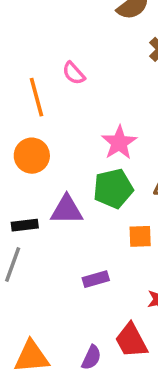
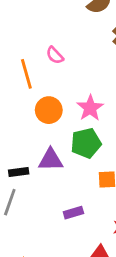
orange circle: (32, 156) -> (49, 110), moved

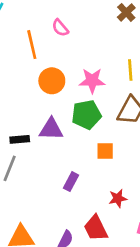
pink star: (90, 108) -> (92, 81), turned 30
purple rectangle: (73, 213) -> (71, 182), turned -48

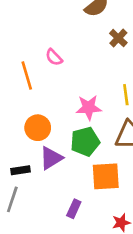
orange circle: (52, 81) -> (38, 128), moved
purple triangle: (51, 129) -> (51, 158), turned -30
orange square: (105, 151) -> (106, 176), size x1.6

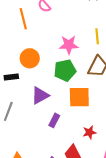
purple triangle: (51, 158) -> (40, 96), moved
black rectangle: (21, 170) -> (11, 77), moved

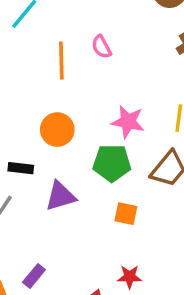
black rectangle: (11, 77) -> (21, 168), moved
orange square: (79, 97) -> (126, 214), size x0.6
purple rectangle: (54, 120) -> (34, 276), moved

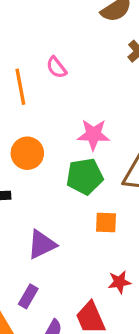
purple triangle: (60, 196) -> (42, 244), moved

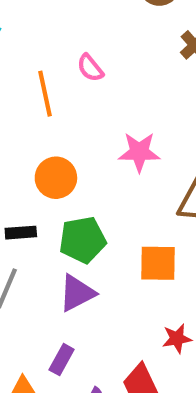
green pentagon: (85, 176) -> (83, 240), moved
orange square: (106, 222) -> (158, 263), size x1.4

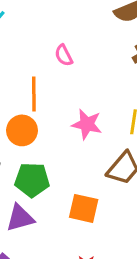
orange line: (45, 94) -> (34, 94), moved

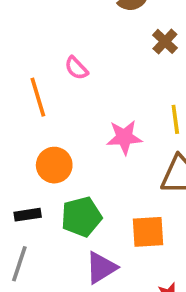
orange line: (34, 94) -> (38, 97), moved
purple triangle: (20, 218) -> (101, 268), moved

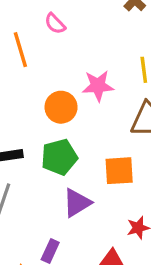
orange circle: (54, 165) -> (61, 107), moved

